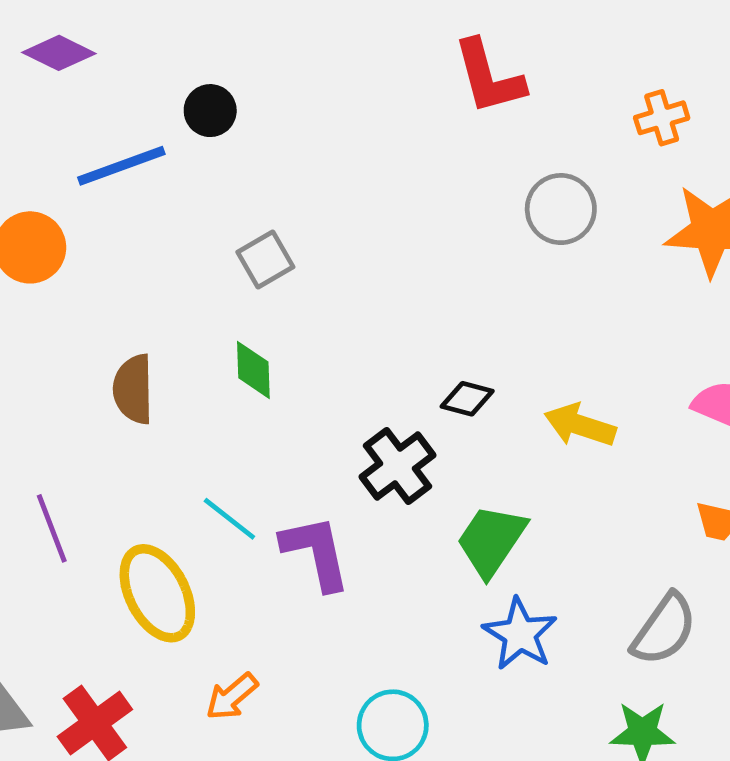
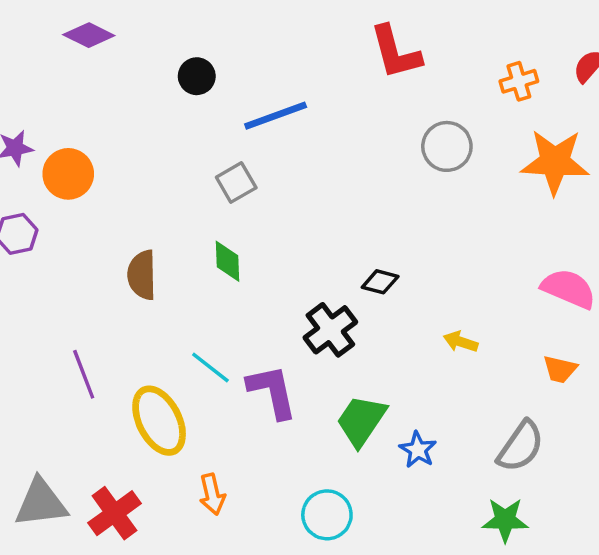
blue line: (121, 166) -> (276, 116), moved
yellow arrow: (580, 425) -> (461, 342), moved, size x0.7
green trapezoid: (491, 540) -> (361, 421), moved
blue star: (520, 634) -> (418, 450), size x0.7
orange arrow: (232, 697) -> (212, 494), turned -63

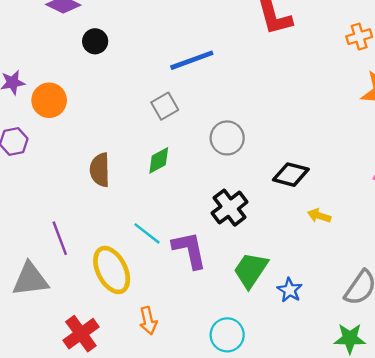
black circle: (197, 76) -> (95, 41), moved
gray circle: (447, 146) -> (227, 138), moved
green diamond: (228, 261) -> (159, 160), turned 64
black diamond: (380, 282) -> (291, 175), moved, size x1.4
gray triangle: (41, 503) -> (30, 279), moved

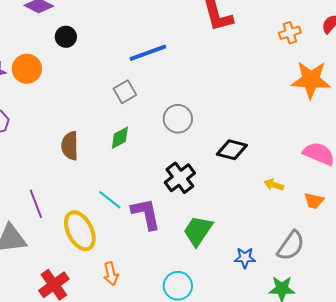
orange circle: (49, 100) -> (27, 69), moved
yellow arrow: (319, 216) -> (274, 185), moved
blue star: (290, 290) -> (245, 258), moved, turned -30

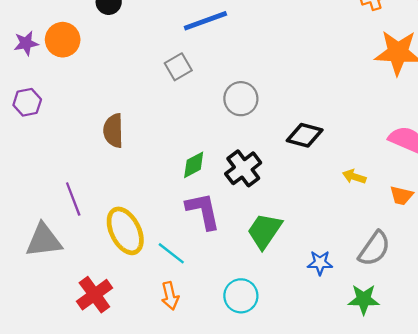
green diamond: (120, 138) -> (194, 165), moved
cyan line: (110, 200) -> (171, 253), moved
orange arrow: (111, 274) -> (170, 296), moved

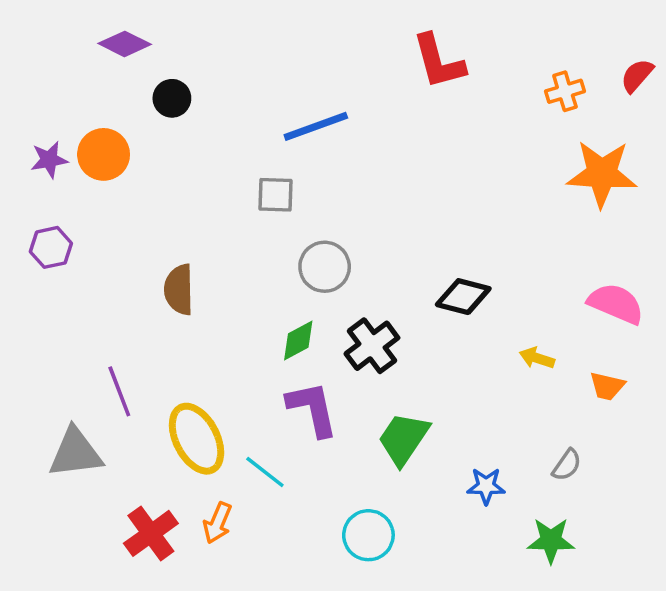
gray square: (178, 67) -> (275, 195), turned 32
gray circle: (241, 99) -> (325, 267), moved
gray semicircle: (374, 249) -> (567, 465), size x0.6
orange arrow: (170, 296) -> (218, 523), moved, turned 36

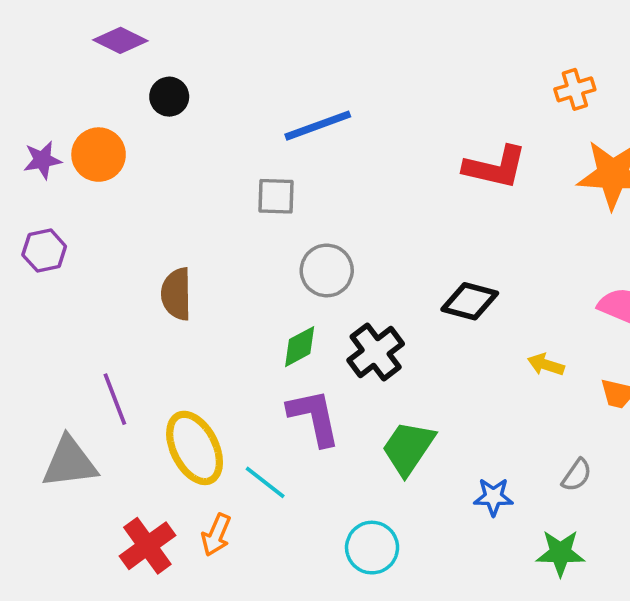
red L-shape: (439, 61) -> (495, 167), moved, turned -62

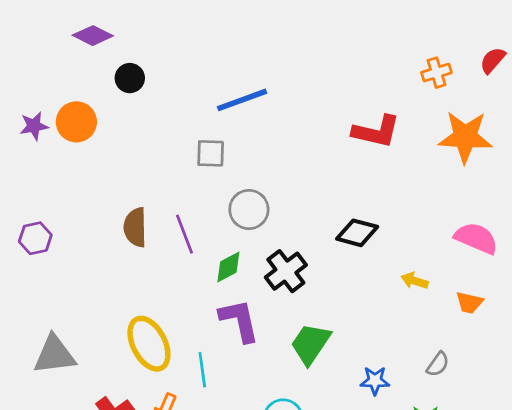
purple hexagon: (44, 251) -> (35, 238), moved
purple line: (115, 399) -> (185, 234), moved
cyan line: (265, 482) -> (202, 370), turned 44

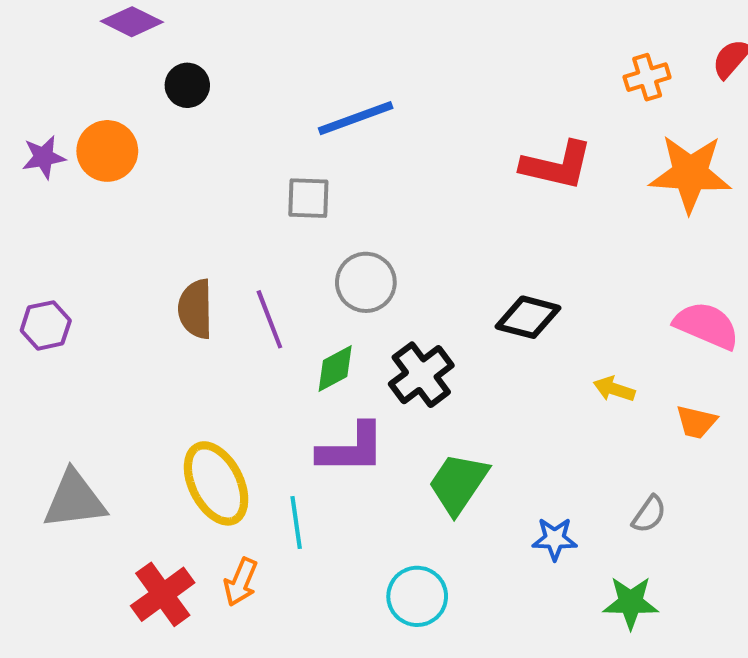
purple L-shape: (239, 320) -> (352, 449), turned 102

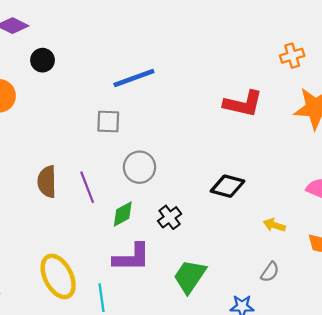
black cross: (421, 375) -> (170, 217), size x0.7
gray semicircle: (649, 514) -> (270, 272), moved

